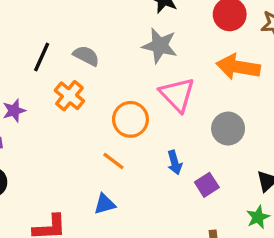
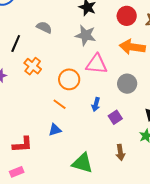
gray semicircle: (86, 56) -> (44, 27), moved
pink triangle: (177, 95) -> (97, 64), turned -40
blue arrow: (175, 162) -> (96, 104), turned 32

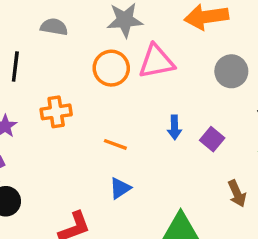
orange cross: (33, 66) -> (56, 112), moved, turned -30
orange circle: (69, 79) -> (111, 68), moved
gray circle: (127, 84) -> (231, 71), moved

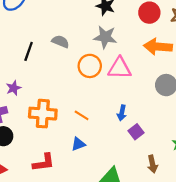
gray semicircle: (54, 27) -> (60, 42), moved
orange cross: (56, 112) -> (43, 114), moved, size x1.4
purple square: (212, 139) -> (136, 132), moved

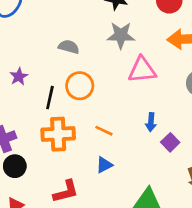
black line: (29, 51) -> (50, 98), moved
orange circle: (90, 66) -> (80, 86), moved
purple star: (14, 88) -> (19, 77), moved

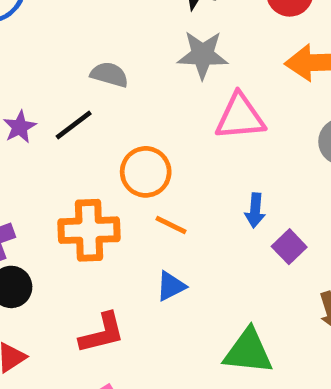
orange circle: (80, 86) -> (146, 172), moved
black line: (50, 98) -> (74, 125), moved, turned 40

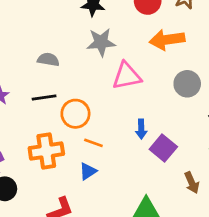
black line: (74, 125) -> (44, 97), moved, turned 35
purple square: (289, 247) -> (163, 148), size x1.4
blue triangle: (171, 286) -> (88, 171), moved

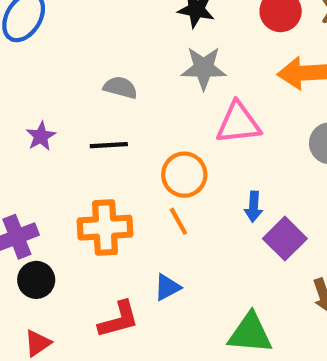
orange circle: (75, 114) -> (184, 175), moved
orange line: (93, 143) -> (178, 221), turned 36
blue triangle: (88, 171) -> (167, 287), moved

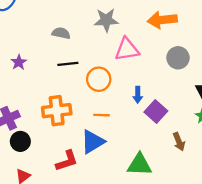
black line: (109, 145) -> (68, 64), moved
orange line: (178, 221) -> (101, 115), moved, turned -56
blue triangle: (167, 287) -> (93, 142), size x1.6

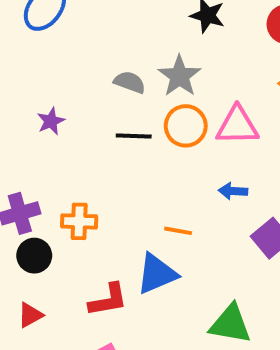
gray star: (106, 20) -> (179, 76), moved, turned 30
orange circle: (99, 79) -> (186, 126), moved
blue arrow: (138, 95) -> (233, 191), moved, turned 84
orange cross: (57, 111) -> (79, 221), moved, size x0.7

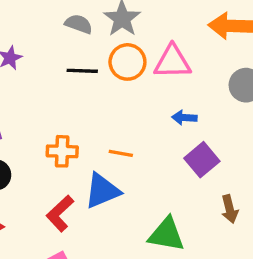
blue arrow: (233, 191) -> (184, 118), moved
orange cross: (79, 221) -> (62, 151), moved
red L-shape: (108, 300) -> (60, 213), turned 147

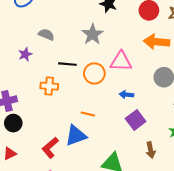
gray semicircle: (79, 24) -> (46, 35), moved
orange circle: (127, 62) -> (94, 73), moved
orange cross: (62, 151) -> (49, 86), moved

